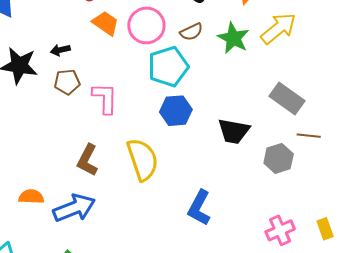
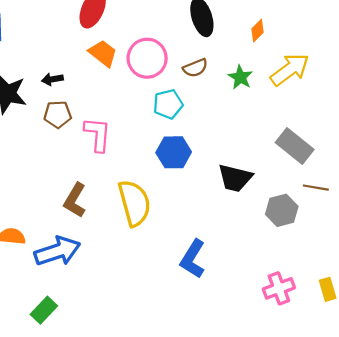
green star: (233, 38) -> (240, 77), size x0.7
cyan pentagon: (168, 67) -> (168, 104), size x0.7

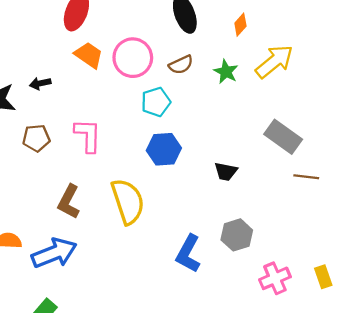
brown pentagon: (58, 114) -> (36, 138), moved
black trapezoid: (235, 178) -> (226, 171), size x0.7
gray hexagon: (282, 210) -> (237, 235), moved

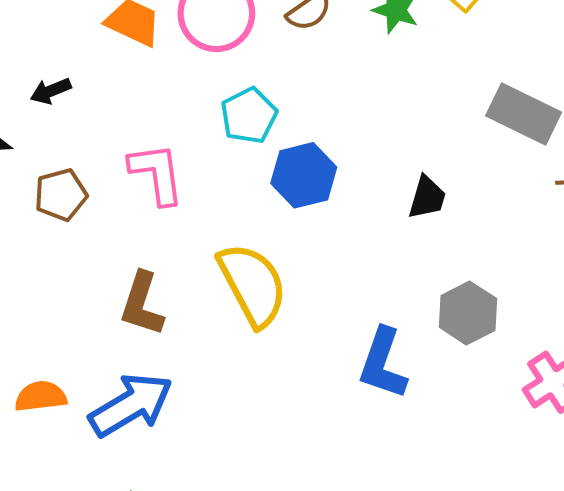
cyan pentagon: (156, 102) -> (249, 116), moved
black trapezoid: (226, 171) -> (427, 197), turned -75

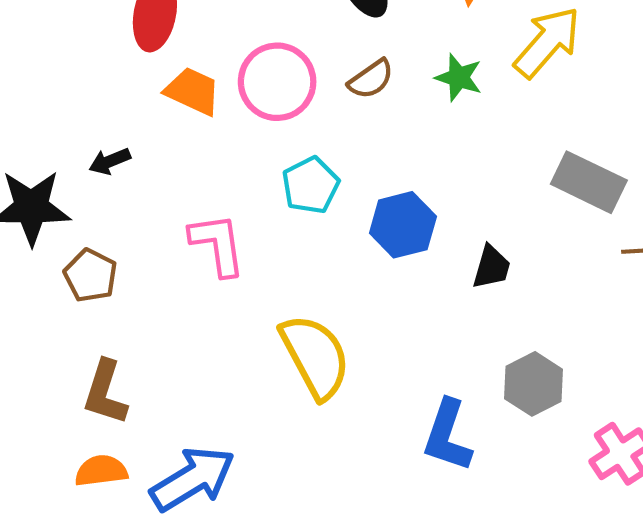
blue hexagon: (304, 175) -> (403, 225), moved
brown pentagon: (61, 195) -> (90, 275), moved, turned -30
brown L-shape: (142, 304) -> (105, 392), moved

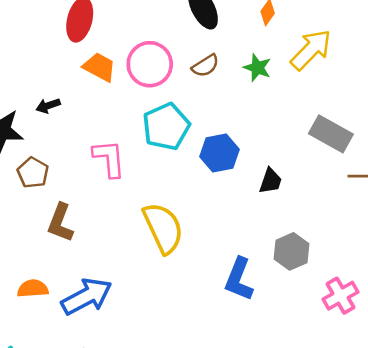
cyan pentagon: (311, 185) -> (166, 127), size x1.4
brown L-shape: (105, 392) -> (60, 223), moved

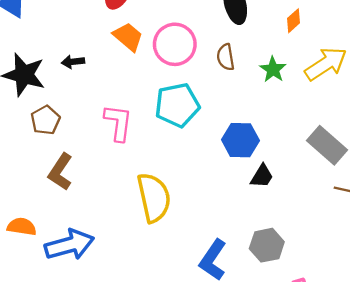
brown semicircle: (205, 66) -> (226, 57), turned 100
blue hexagon: (219, 153) -> (240, 140), moved

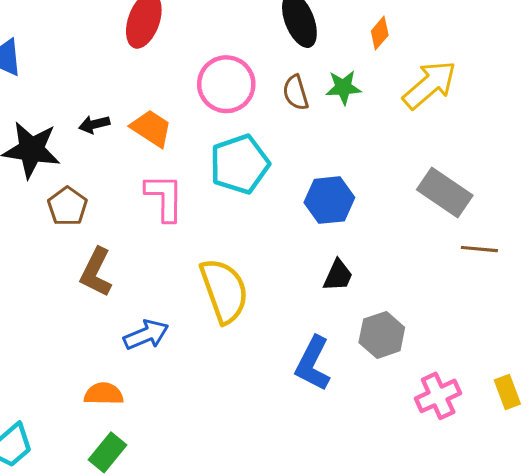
orange trapezoid: (128, 37) -> (151, 128), moved
green star: (273, 69) -> (343, 87), moved, turned -30
black trapezoid: (262, 176) -> (338, 275), moved
orange semicircle: (22, 227) -> (104, 394), moved
blue arrow: (70, 245) -> (146, 335), moved, size x0.7

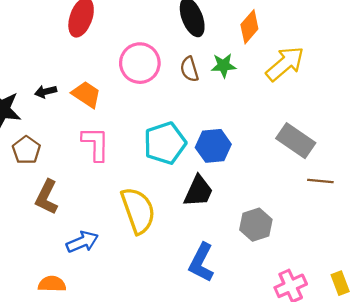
orange diamond: (380, 33) -> (249, 27), size x1.4
cyan pentagon: (240, 164) -> (165, 143), moved
black trapezoid: (338, 275) -> (198, 191), moved, size x1.4
gray hexagon: (382, 335) -> (256, 225), moved

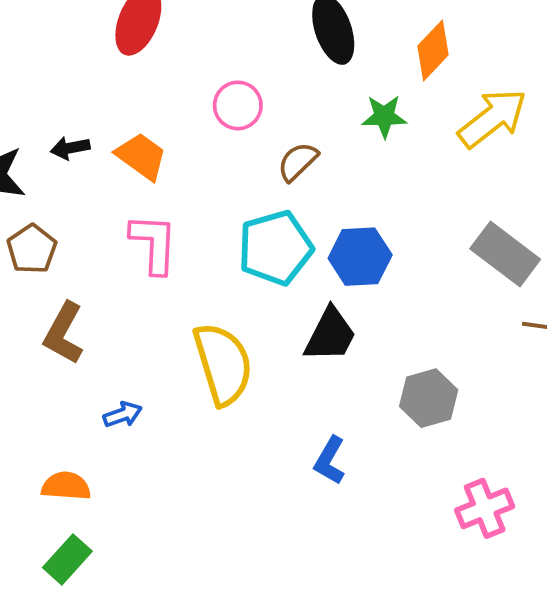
pink circle: (140, 63) -> (238, 105), size x0.7
brown semicircle: (189, 69) -> (298, 162), moved, turned 60
blue arrow: (82, 242) -> (123, 415), size x0.7
blue L-shape: (201, 263) -> (330, 460), size x0.7

